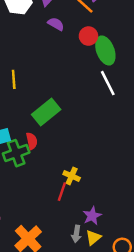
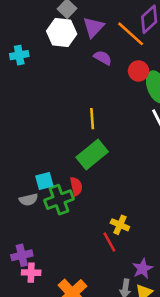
yellow line: (14, 79) -> (92, 119), moved
red line: (62, 192) -> (109, 242), turned -48

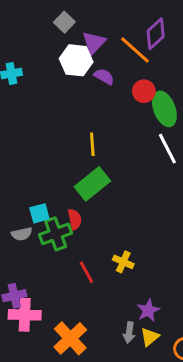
white hexagon: (62, 33) -> (76, 60), moved
red line: (109, 242) -> (86, 272), moved
pink cross: (31, 273) -> (25, 315), size x1.5

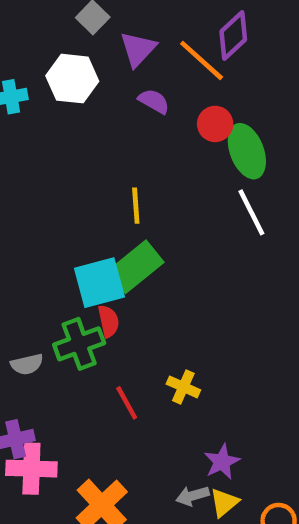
white hexagon: (76, 60) -> (72, 79), moved
cyan square: (39, 213) -> (99, 283), moved, size x1.6
gray semicircle: (22, 234) -> (27, 364), moved
gray arrow: (129, 332) -> (192, 496), turned 66

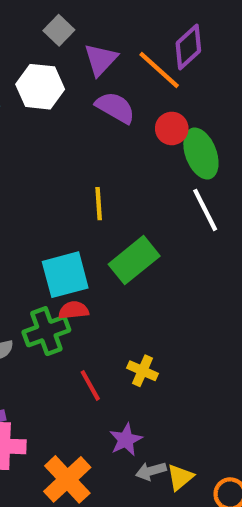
purple semicircle: (154, 101) -> (115, 108), size x1.4
green rectangle: (136, 267) -> (134, 260), moved
red semicircle: (109, 321) -> (74, 310), turned -84
purple star: (222, 462) -> (126, 440), moved

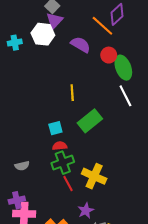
purple triangle: (101, 60) -> (54, 21), moved
cyan square: (65, 275) -> (55, 128), size x0.6
green cross: (46, 331) -> (63, 163), moved
yellow cross: (142, 371) -> (94, 176), size x1.6

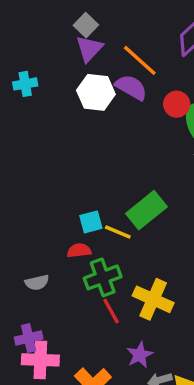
orange line: (102, 26) -> (140, 60), moved
white hexagon: (43, 34) -> (96, 92), moved
yellow line: (72, 93) -> (118, 232), moved, turned -63
red semicircle: (60, 146) -> (79, 251), moved

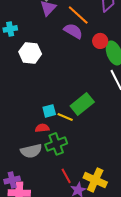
white hexagon: (96, 92) -> (30, 53), moved
gray semicircle: (37, 282) -> (31, 151), moved, size x1.5
yellow cross: (153, 299) -> (95, 180), moved
red line: (111, 311) -> (66, 176), moved

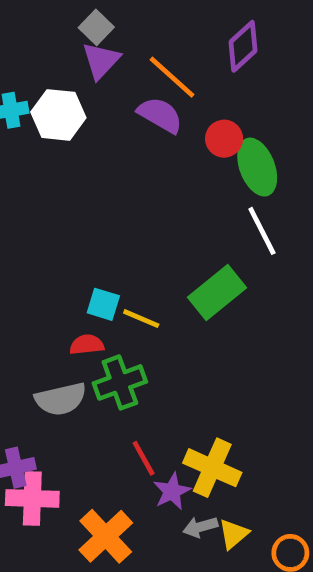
white hexagon: (30, 53) -> (58, 115), moved
green rectangle: (82, 104) -> (217, 293), moved
cyan square: (49, 111) -> (103, 304), turned 32

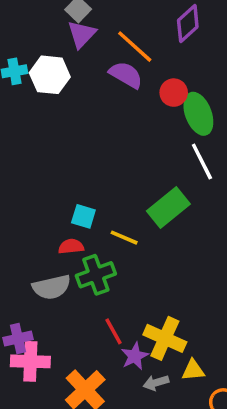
yellow line: (141, 319) -> (124, 238), moved
yellow triangle: (234, 534) -> (193, 370), moved, turned 35

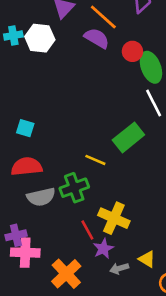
cyan square: (83, 216) -> (25, 128), moved
red semicircle: (71, 246) -> (27, 167), moved, size x1.6
yellow cross: (165, 338) -> (114, 218), moved
yellow triangle: (193, 370) -> (147, 259), turned 36

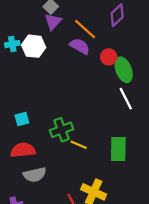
cyan square: (25, 128) -> (22, 119), turned -32
green rectangle: (128, 137) -> (118, 149), moved, turned -50
green cross: (74, 188) -> (62, 130), moved

